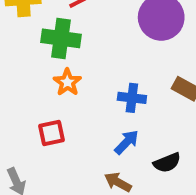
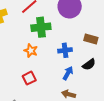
green cross: (61, 38) -> (41, 27), moved
black semicircle: (167, 163) -> (89, 64), moved

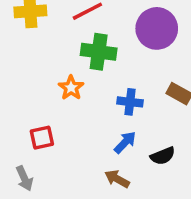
black semicircle: (89, 64) -> (163, 156), moved
red square: (29, 78) -> (42, 138), moved

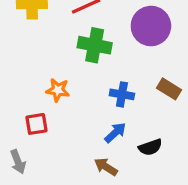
orange star: (71, 88) -> (58, 90), moved, turned -30

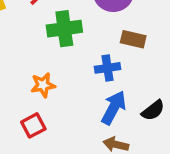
brown rectangle: (169, 89) -> (133, 39), moved
blue arrow: (115, 133) -> (114, 108), size x1.4

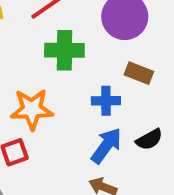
orange star: (43, 85) -> (32, 109), size x1.5
black semicircle: (153, 110) -> (149, 139), moved

